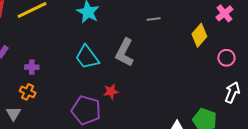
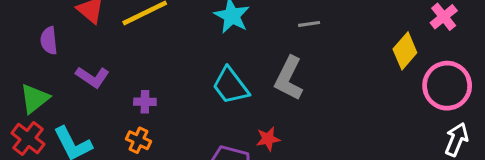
gray line: (154, 19) -> (309, 24), moved
pink circle: (226, 58) -> (447, 86), size x1.8

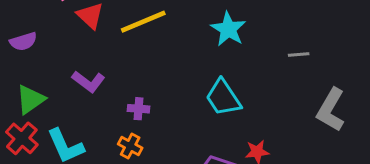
gray line: (309, 24) -> (299, 55), moved
purple semicircle: (49, 41) -> (23, 42), moved, turned -104
gray L-shape: (289, 78) -> (331, 110), moved

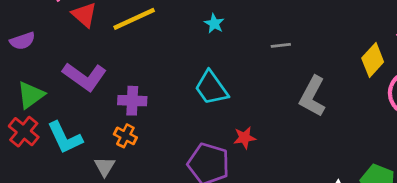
cyan star: (228, 29) -> (214, 24), size x0.6
purple L-shape: (88, 82) -> (85, 77), size x1.4
purple cross: (138, 109) -> (132, 101), size x1.4

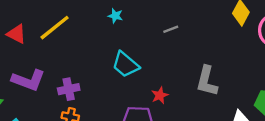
gray line: (281, 45) -> (171, 29), moved
gray L-shape: (312, 96) -> (207, 81), moved

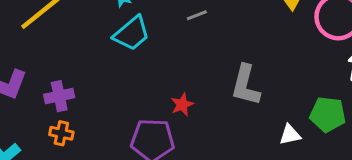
cyan trapezoid: (125, 65) -> (132, 33), moved, turned -80

